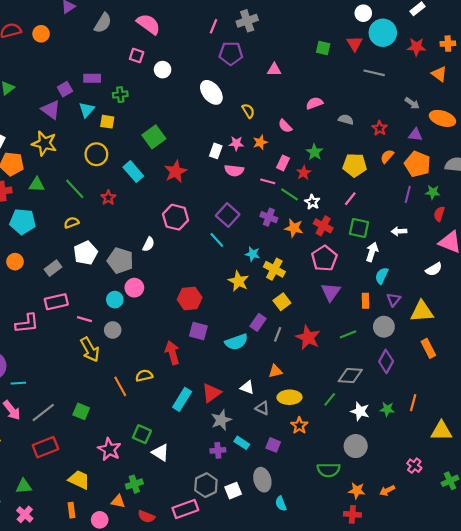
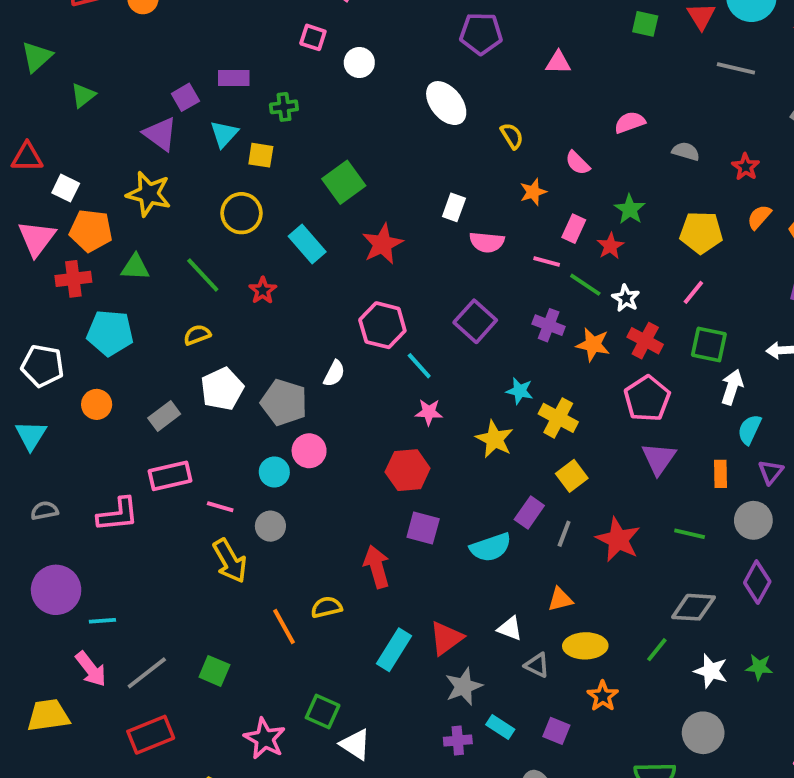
pink star: (236, 143) -> (429, 412), moved
cyan line: (217, 240) -> (419, 366), moved
green line: (348, 334) -> (690, 534), turned 35

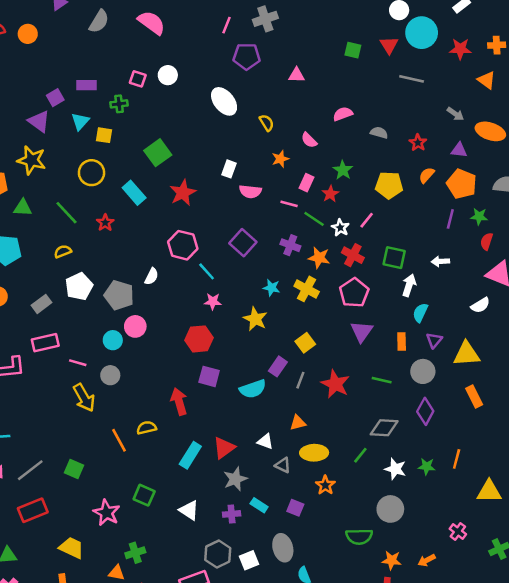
pink square: (313, 37) -> (138, 79), moved
pink line: (693, 292) -> (367, 220), moved
yellow cross: (558, 418) -> (307, 289), moved
white triangle: (355, 744) -> (189, 510), moved

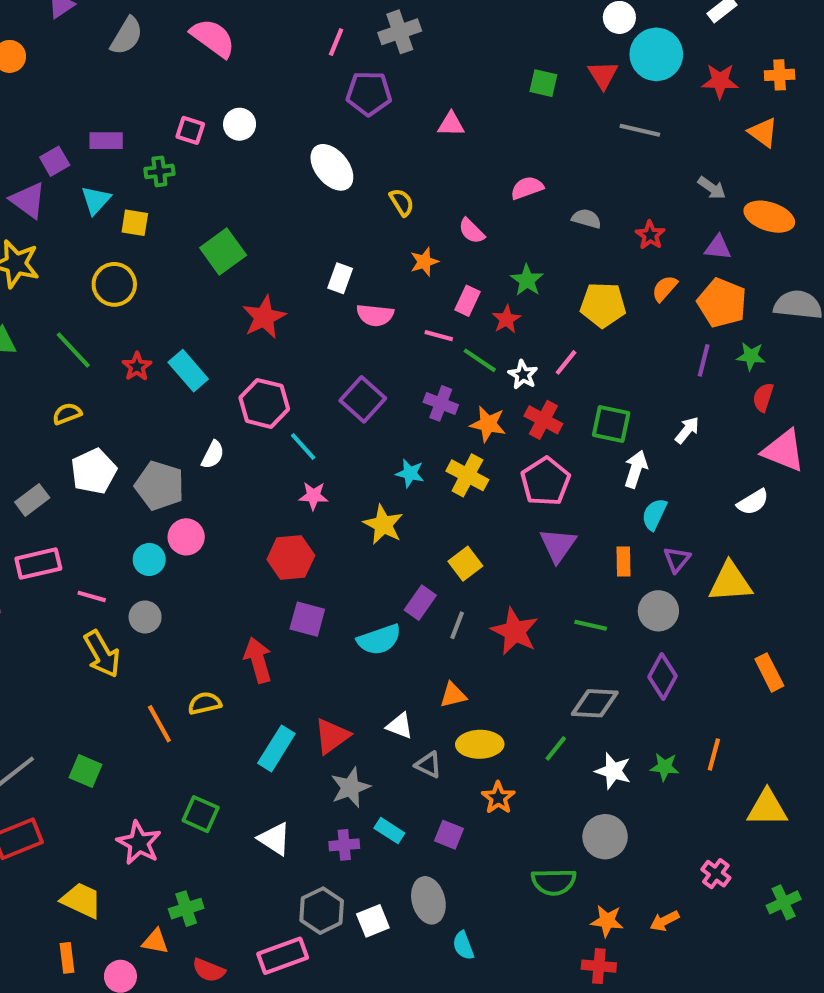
cyan rectangle: (134, 193) -> (188, 371), moved
white arrow: (440, 261) -> (687, 430), turned 132
orange rectangle: (474, 396) -> (769, 672), moved

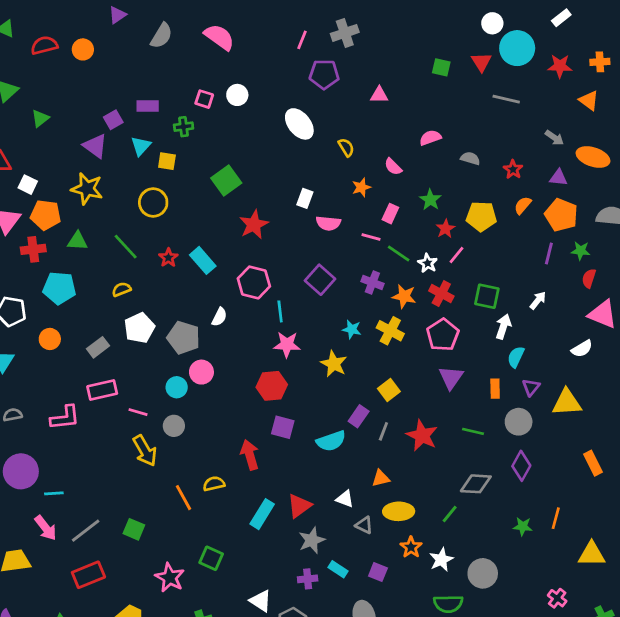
red star: (506, 319) -> (445, 229), moved
cyan line: (303, 447) -> (280, 311), turned 35
pink star: (313, 496) -> (287, 345), size x1.4
white star: (613, 771) -> (441, 560), moved, turned 30
white triangle: (274, 839) -> (261, 601), moved

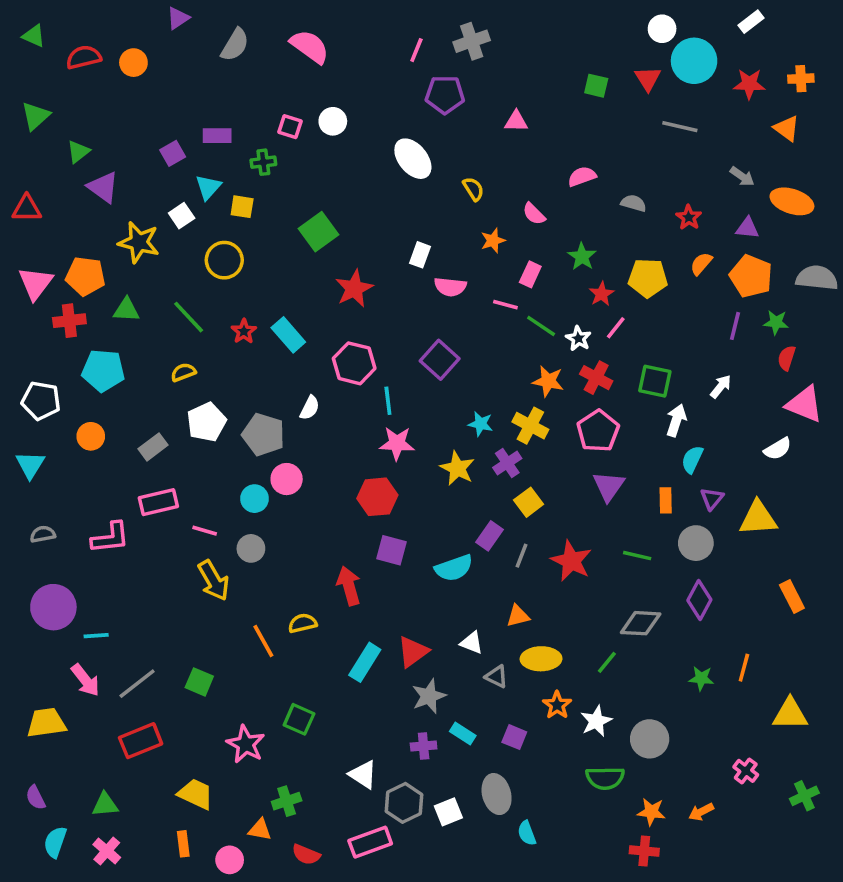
purple triangle: (95, 146) -> (103, 187), moved
white square: (28, 185) -> (182, 216), moved, turned 30
purple cross: (372, 282) -> (507, 463), moved, turned 35

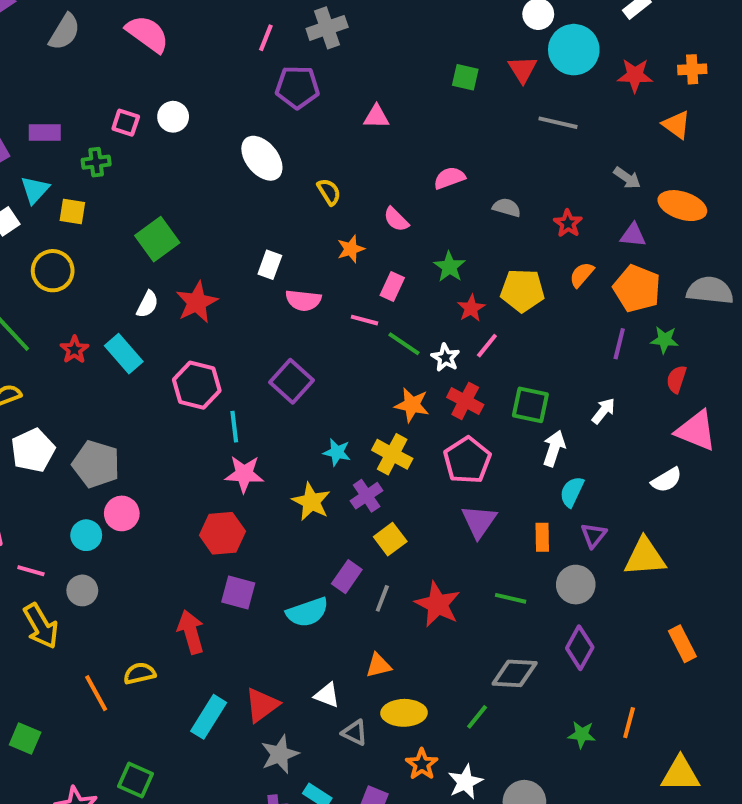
white semicircle: (310, 408) -> (147, 304), moved

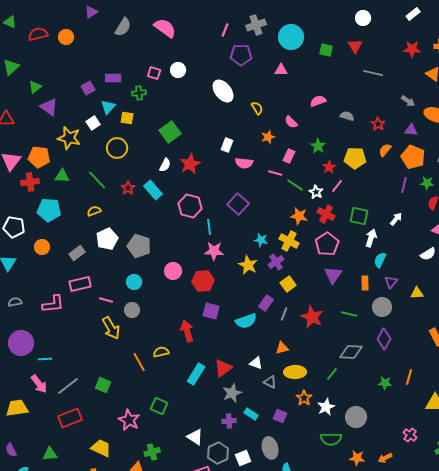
cyan circle: (574, 50) -> (291, 37), moved
pink circle: (122, 513) -> (173, 271), moved
yellow triangle: (645, 557) -> (417, 293), size x0.6

